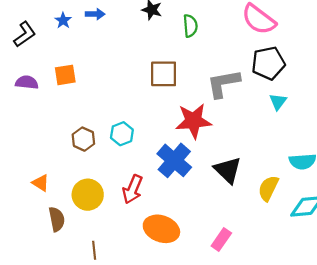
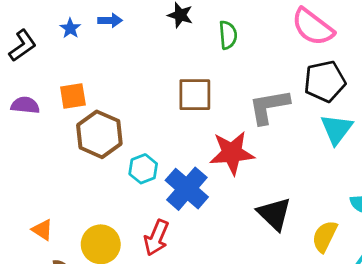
cyan triangle: (278, 102) -> (337, 129), size x1.5
brown hexagon: (83, 139) -> (99, 134), moved, size x1.6
blue cross: (174, 160) -> (187, 189), moved

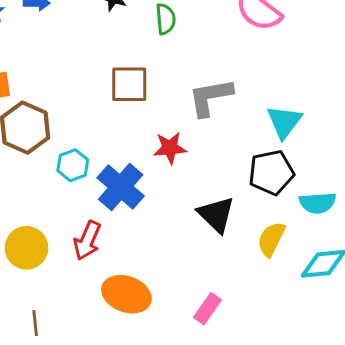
black pentagon: (325, 81) -> (271, 172), moved
red star: (232, 153) -> (170, 148), size x0.7

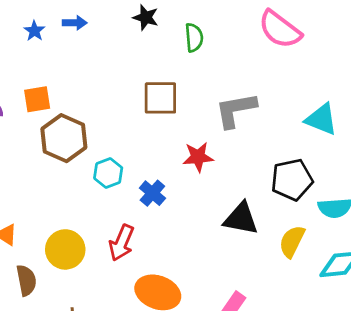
cyan triangle: (284, 122) -> (321, 119), moved, turned -45
blue cross: (121, 187) -> (152, 193), size x0.6
black triangle: (216, 214) -> (241, 219), turned -33

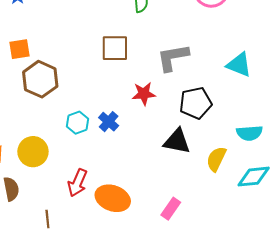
cyan hexagon: (108, 173) -> (78, 123), moved
black pentagon: (292, 180) -> (196, 103), moved
red arrow: (122, 243) -> (78, 183), moved
yellow circle: (65, 249) -> (33, 152), moved

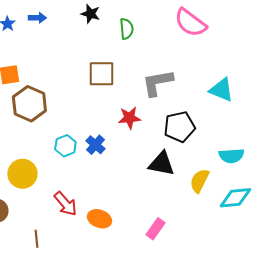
red arrow: (78, 183) -> (65, 204), turned -64
orange ellipse: (113, 198) -> (99, 219), size x0.7

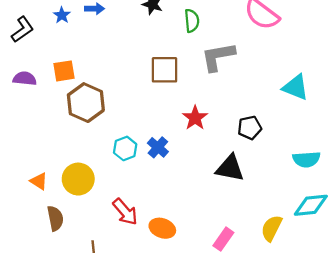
gray L-shape: (157, 83) -> (218, 57), moved
red star: (129, 118) -> (195, 118), turned -30
black pentagon: (179, 127) -> (250, 128), size x0.7
yellow semicircle: (199, 181) -> (271, 228), moved

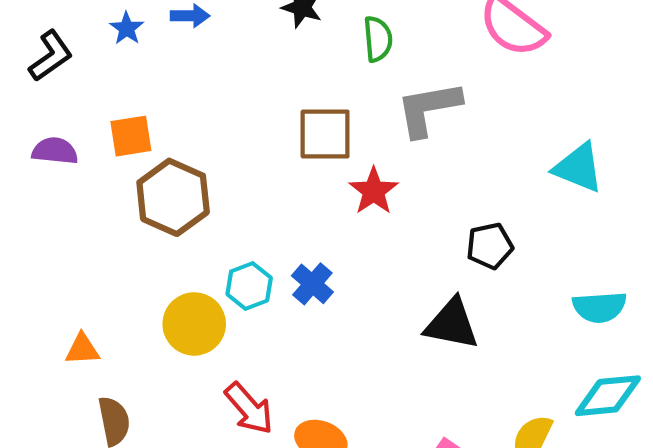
red star: (195, 118) -> (374, 191), moved
yellow circle: (78, 179) -> (194, 324), moved
orange triangle: (39, 181) -> (82, 349), turned -36

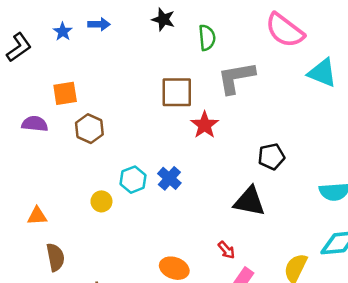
purple semicircle: (55, 151) -> (35, 124), moved
cyan triangle: (578, 168) -> (322, 73), moved
brown hexagon: (173, 197) -> (89, 129), size x0.7
yellow circle: (194, 324) -> (101, 201), size x0.6
red arrow: (249, 408) -> (226, 250), moved, size x0.6

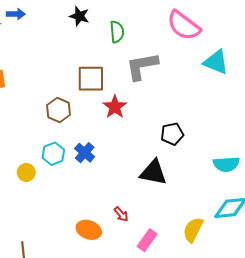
blue arrow: (99, 24) -> (16, 14), moved
brown hexagon: (89, 129) -> (59, 110), moved
red arrow: (226, 250) -> (121, 214), moved

